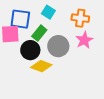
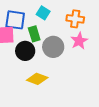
green rectangle: (39, 33) -> (34, 34), turned -56
yellow diamond: (41, 66) -> (37, 79), moved

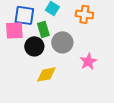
pink star: (79, 41) -> (88, 61), moved
yellow diamond: (37, 79) -> (46, 74), turned -30

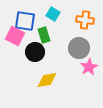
pink square: (14, 30) -> (15, 36), turned 30
gray circle: (62, 42) -> (79, 48), moved

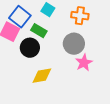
blue square: (25, 21) -> (20, 17), turned 30
green rectangle: (44, 35) -> (39, 31), turned -42

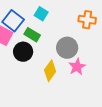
orange cross: (80, 16) -> (87, 20), moved
yellow diamond: (42, 76) -> (50, 71), moved, turned -45

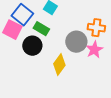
orange cross: (87, 20) -> (96, 28), moved
pink star: (77, 67) -> (94, 50), moved

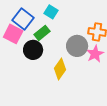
green rectangle: (41, 29) -> (42, 33), turned -70

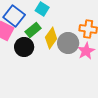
yellow diamond: (60, 69) -> (51, 38), moved

